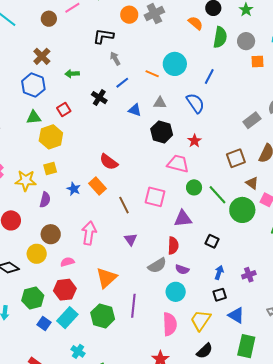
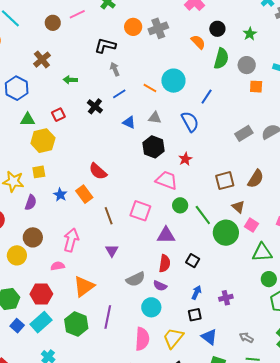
blue hexagon: (33, 85) -> (17, 88), moved
gray rectangle: (252, 120) -> (244, 133), moved
red semicircle: (173, 246) -> (165, 263), moved
pink semicircle: (67, 262) -> (58, 266), moved

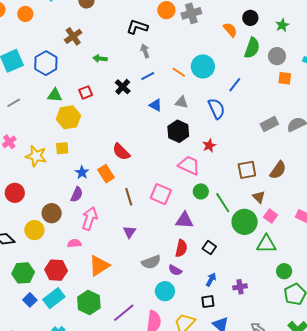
purple semicircle: (31, 202) -> (77, 194), moved
green triangle: (262, 252) -> (266, 244), moved
purple line: (108, 317) -> (124, 313), moved, turned 35

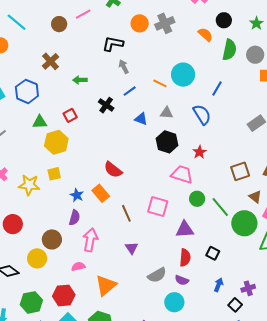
black square: (208, 302) -> (235, 305), moved, turned -32

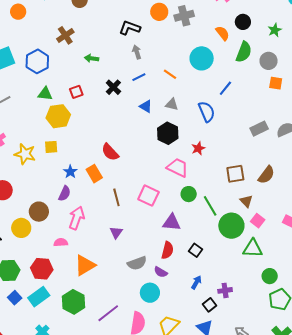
cyan circle: (183, 75) -> (202, 58), moved

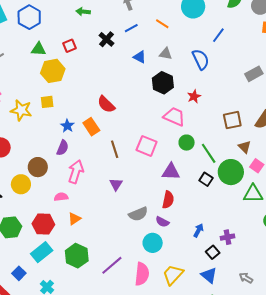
black square: (196, 250) -> (206, 179), moved
orange triangle: (85, 265) -> (74, 219), moved, size x0.6
blue square: (15, 298) -> (19, 273), moved

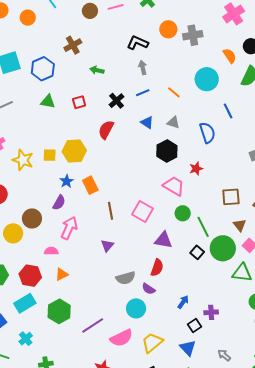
blue line: (218, 35) -> (228, 111), turned -70
yellow hexagon: (53, 71) -> (74, 151), moved
red semicircle: (106, 104) -> (106, 130), moved, turned 66
pink semicircle: (142, 274) -> (121, 338), turned 50

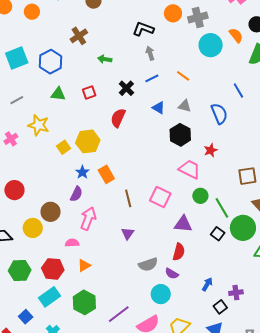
cyan circle: (207, 79) -> (211, 45), moved
yellow square: (50, 155) -> (64, 147), turned -32
yellow star: (23, 160) -> (39, 125), moved

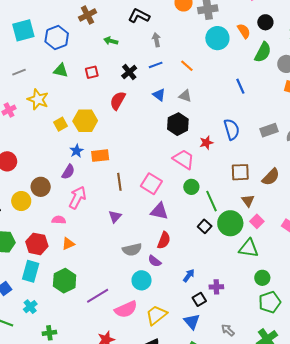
black L-shape: (143, 29) -> (139, 16), moved
blue semicircle: (219, 114) -> (232, 129), moved
orange rectangle: (106, 174) -> (100, 156), turned -72
purple triangle: (183, 224) -> (159, 211), moved
cyan rectangle: (49, 297) -> (31, 271), turned -45

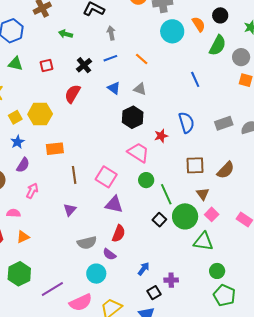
blue star: (77, 151) -> (17, 142), moved
pink arrow: (77, 198) -> (32, 191), size x0.7
green pentagon: (270, 302) -> (224, 295), turned -30

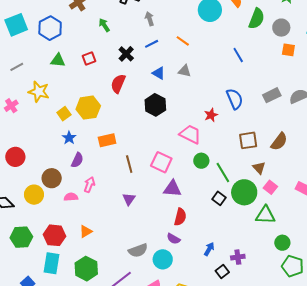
green arrow: (66, 34) -> (104, 25), turned 48
black hexagon: (133, 117) -> (155, 105), moved
pink semicircle: (14, 213) -> (71, 197), moved
gray semicircle: (87, 243) -> (138, 250), moved

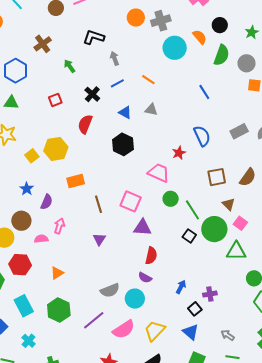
green triangle: (58, 60) -> (11, 103), moved
blue star: (69, 138) -> (27, 189), moved
red hexagon: (55, 235) -> (20, 265), moved
cyan rectangle: (51, 263) -> (24, 306), turned -35

